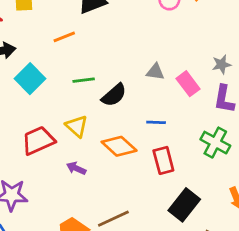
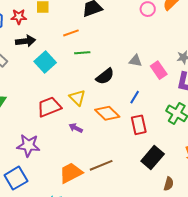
green line: (84, 80) -> (82, 53), moved
blue line: (156, 122) -> (135, 97), turned -64

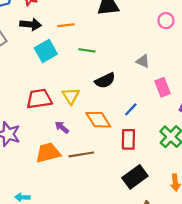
orange line: (71, 33) -> (66, 25), moved
gray triangle: (135, 61) -> (143, 61), moved
brown line: (101, 165) -> (81, 154), moved
orange trapezoid: (71, 173) -> (48, 153), moved

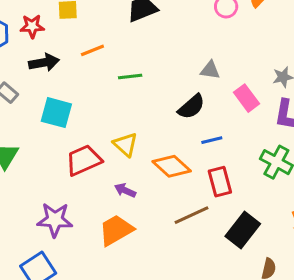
cyan square: (46, 51) -> (56, 113), moved, turned -30
black semicircle: (105, 81) -> (191, 107), moved
blue line: (131, 109) -> (212, 140), turned 48
brown line: (81, 154) -> (192, 215), moved

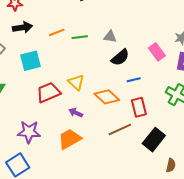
orange line: (92, 50) -> (57, 32), moved
gray triangle: (210, 70) -> (110, 37), moved
cyan square: (56, 113) -> (30, 61), turned -30

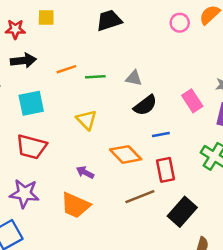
yellow triangle: (76, 82) -> (87, 120), moved
red trapezoid: (48, 92) -> (31, 147), moved, turned -145
orange trapezoid: (70, 139) -> (75, 205), turned -130

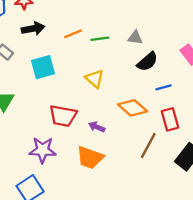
red trapezoid: (31, 147) -> (63, 116), moved
brown line: (140, 197) -> (148, 145), turned -36

